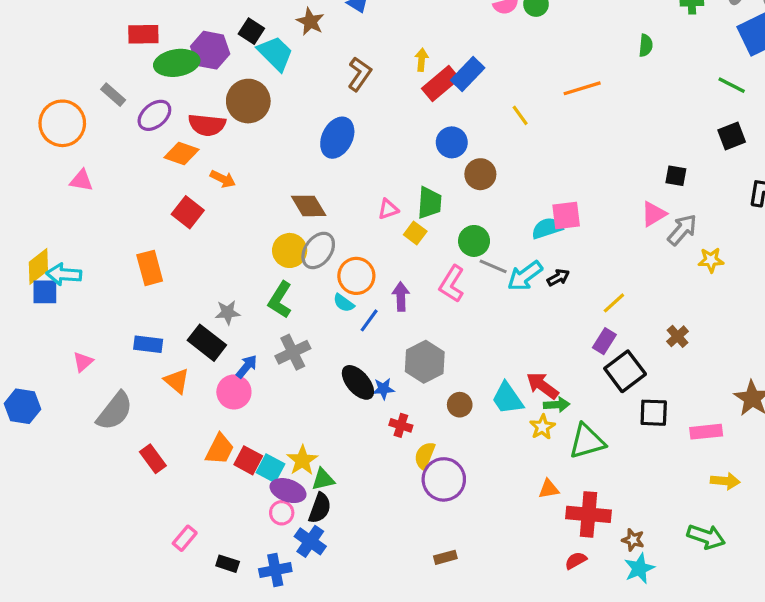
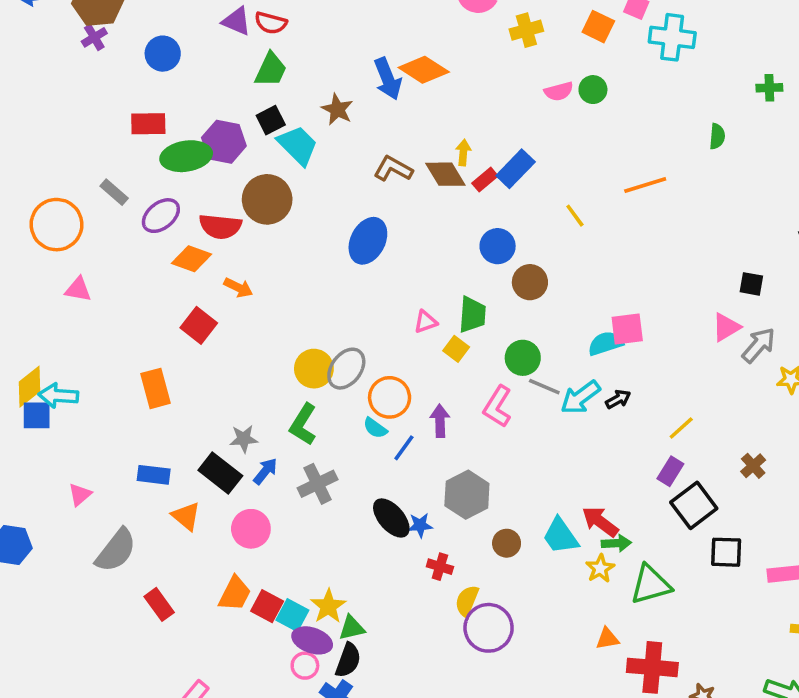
black square: (251, 31) -> (271, 120), turned 30
brown L-shape: (360, 74) -> (393, 169), turned -96
red rectangle: (441, 84) -> (485, 180), size x0.6
brown diamond: (309, 206) -> (445, 174), moved
blue arrow: (247, 367) -> (265, 471), moved

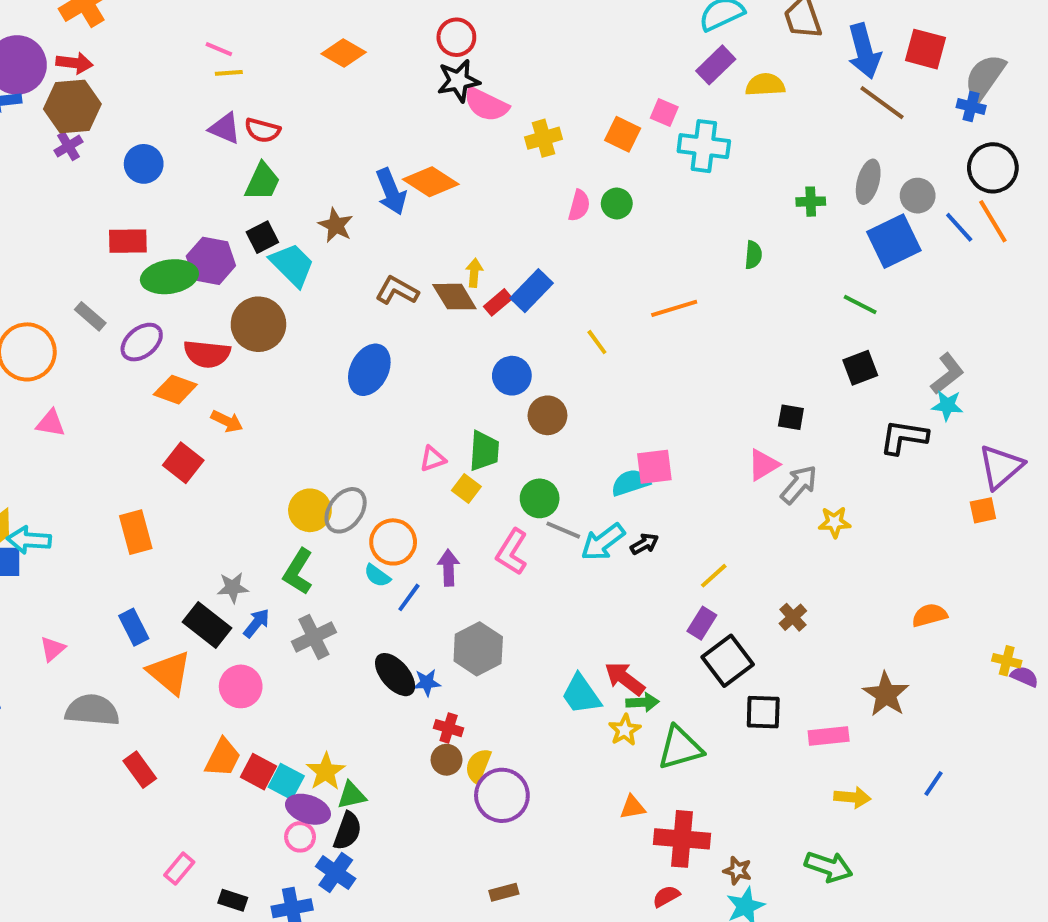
pink semicircle: (559, 91) -> (579, 205), turned -60
blue rectangle: (154, 475) -> (134, 627), turned 56
orange triangle: (186, 516) -> (169, 673), size x1.4
brown circle: (507, 543) -> (447, 760), moved
gray semicircle: (116, 550) -> (92, 710), turned -123

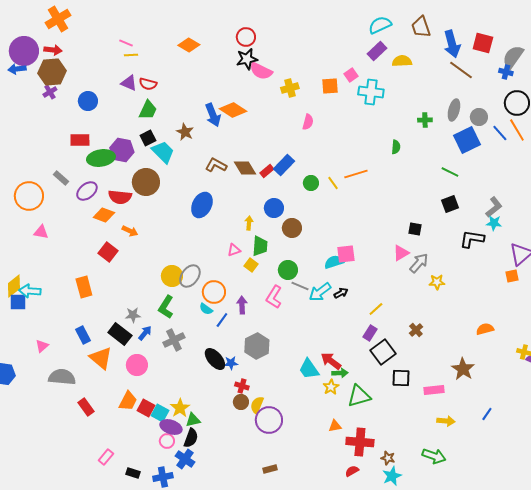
pink square: (664, 112) -> (351, 75), turned 32
orange square: (623, 134) -> (330, 86), turned -30
green circle: (617, 203) -> (311, 183), moved
yellow arrow: (474, 273) -> (249, 223), moved
yellow line: (597, 342) -> (333, 183), moved

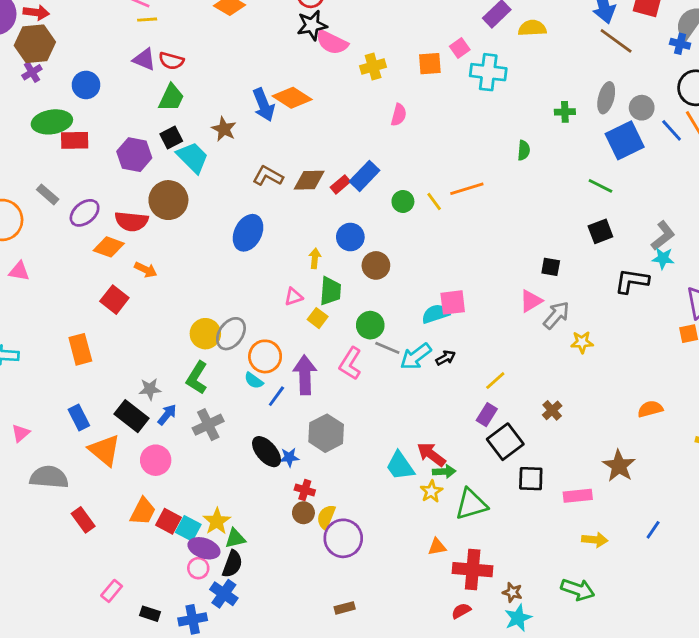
green ellipse: (101, 158) -> (52, 122), moved
brown diamond: (245, 168) -> (309, 180), turned -60
purple arrow: (242, 305) -> (305, 375), size x1.5

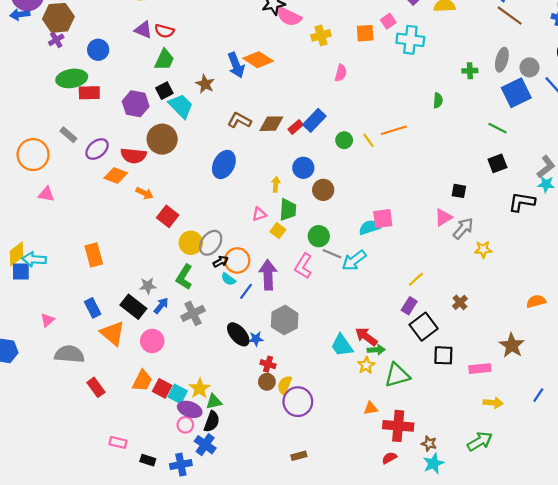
red square: (114, 300) -> (168, 216), moved
black arrow: (446, 358) -> (221, 262), moved
green arrow: (578, 589) -> (480, 441), turned -50
pink rectangle: (112, 591) -> (118, 442), turned 63

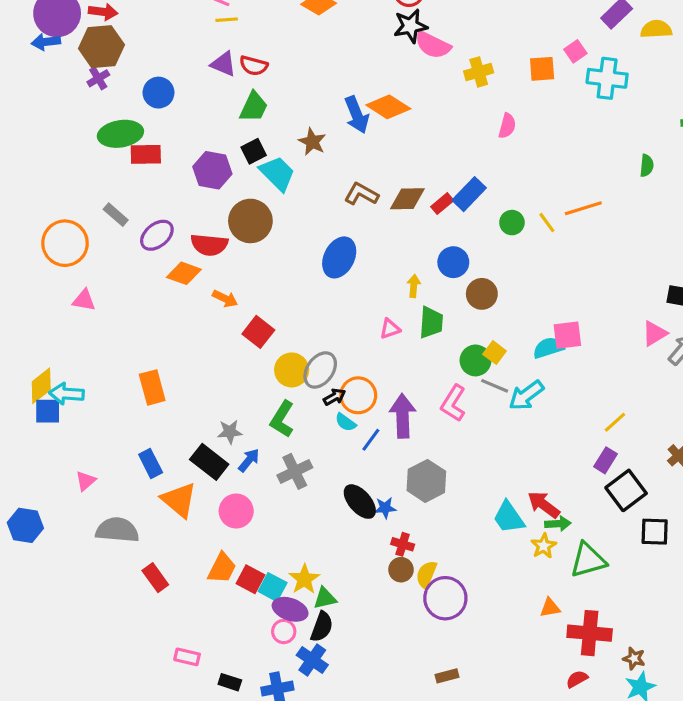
yellow square: (278, 231) -> (495, 353), moved

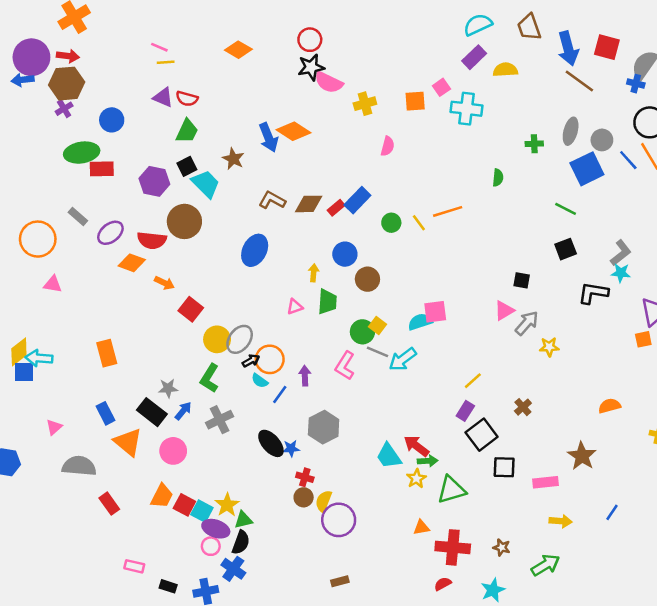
purple arrow: (403, 416) -> (305, 376), size x0.6
brown star: (634, 658) -> (502, 547), moved

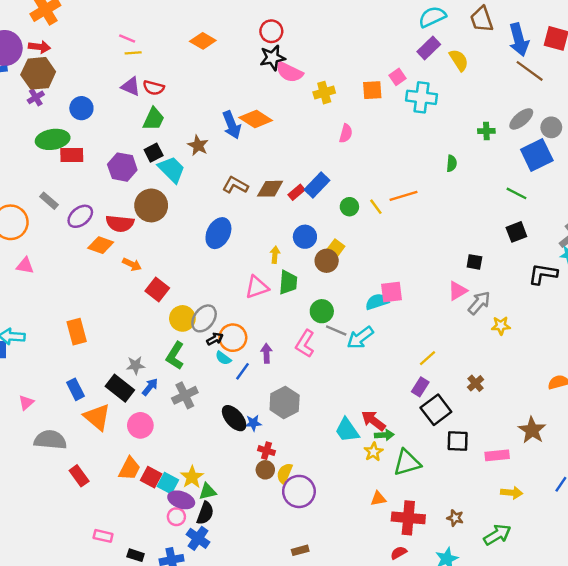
yellow semicircle: (505, 70) -> (459, 60), turned 60
gray ellipse: (571, 131) -> (521, 119), turned 35
pink triangle: (295, 307) -> (257, 287), size x1.5
yellow square: (378, 326) -> (336, 248), moved

